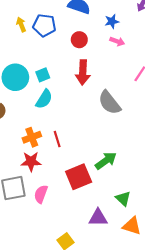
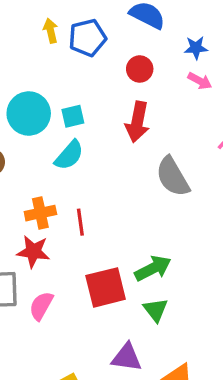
blue pentagon: (44, 25) -> (87, 38), turned -30
green triangle: (123, 198) -> (156, 310), moved

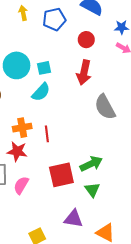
yellow arrow: (51, 31) -> (23, 13), moved

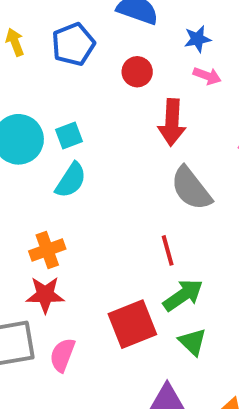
red arrow: (84, 72) -> (172, 122), moved
red line: (47, 134) -> (168, 250), moved

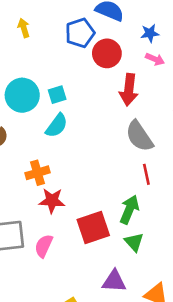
blue pentagon: (73, 44) -> (80, 33), moved
red circle: (137, 72) -> (107, 53), size x1.4
red line: (168, 250) -> (146, 174), moved
red star: (45, 295) -> (52, 201), moved
green arrow: (183, 295) -> (129, 210), turned -36

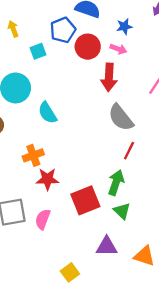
pink arrow: (155, 59) -> (118, 49), moved
cyan square: (57, 95) -> (38, 51), moved
cyan semicircle: (57, 126) -> (47, 113), turned 115
red line: (146, 174) -> (129, 151), turned 42

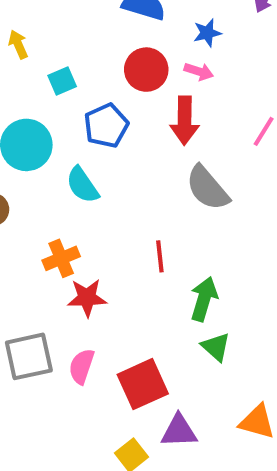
blue pentagon: (63, 30) -> (106, 126), moved
red line: (129, 151) -> (160, 256), moved, turned -30
red square: (85, 200) -> (143, 384), moved
purple triangle: (107, 246) -> (179, 431), moved

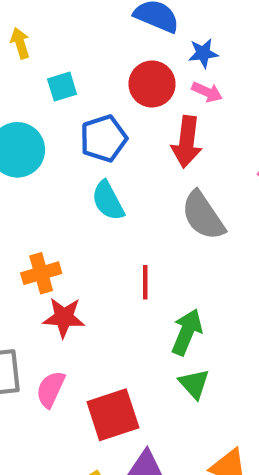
blue star: (207, 33) -> (203, 53), moved
cyan semicircle: (82, 185) -> (108, 201), moved

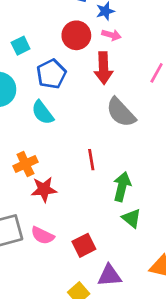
cyan semicircle: (108, 201) -> (43, 113), moved
pink semicircle: (51, 389) -> (43, 235), turned -80
red square: (113, 415) -> (84, 245), size x0.7

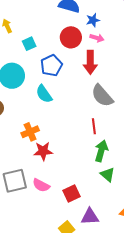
red line: (91, 160) -> (94, 126), moved

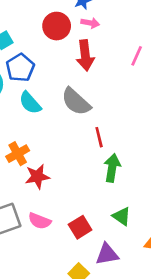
blue pentagon: (51, 66) -> (20, 68), moved
gray semicircle: (102, 96) -> (76, 102), moved
green triangle: (108, 175) -> (122, 216), moved

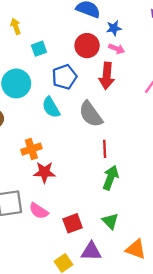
blue pentagon: (20, 68) -> (64, 77), moved

